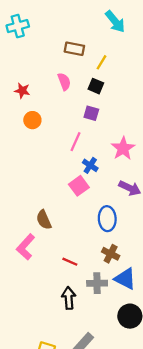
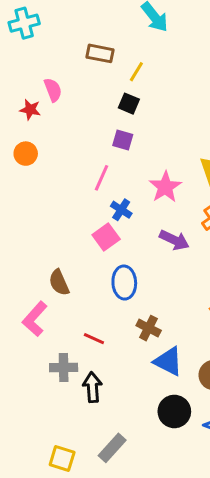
pink semicircle: (64, 82) -> (53, 90), moved
orange circle: (32, 120) -> (26, 154), moved
blue ellipse: (107, 219) -> (124, 283), moved
gray cross: (97, 283) -> (64, 367), moved

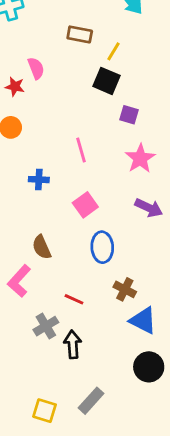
black square: (129, 104) -> (106, 81), size x1.4
purple square: (123, 140) -> (129, 115), moved
pink line: (102, 178) -> (81, 150), turned -40
blue cross: (121, 210) -> (39, 180), moved, turned -30
gray cross: (64, 367) -> (46, 326), turned -30

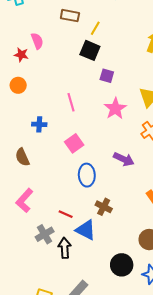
purple arrow: (149, 208) -> (124, 159), moved
brown semicircle: (42, 247) -> (22, 157), moved
blue triangle: (143, 320) -> (86, 230), moved

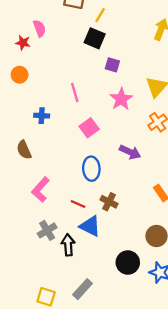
pink square: (74, 143) -> (89, 128), moved
pink L-shape: (24, 200) -> (41, 190), moved
red line: (66, 214) -> (78, 204), moved

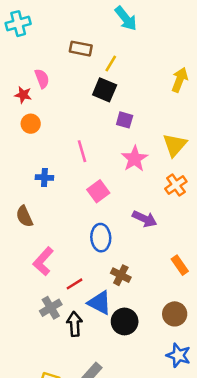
orange circle: (20, 75) -> (31, 124), moved
red line: (78, 204) -> (74, 284), moved, turned -56
black circle: (128, 263) -> (125, 321), moved

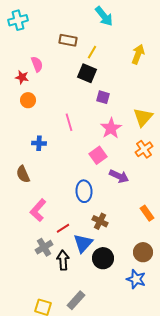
yellow arrow: (180, 80) -> (138, 54), moved
pink square: (98, 191) -> (98, 155), moved
blue triangle: (100, 303) -> (83, 243), turned 45
blue star: (178, 355) -> (136, 279), moved

